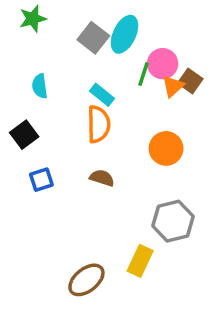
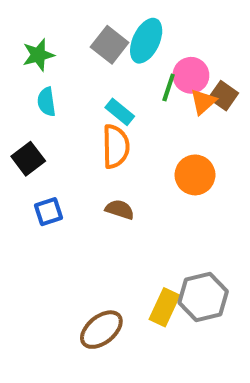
green star: (33, 19) -> (38, 55), moved
gray hexagon: (173, 221) -> (203, 297), moved

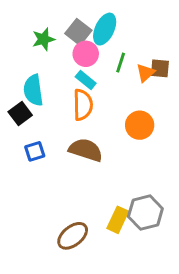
green star: (38, 55) -> (43, 39), moved
pink circle: (191, 75) -> (86, 54), moved
brown square: (223, 96) -> (160, 68), turned -30
cyan semicircle: (46, 102) -> (33, 90), moved, size x1.5
brown semicircle: (120, 210) -> (86, 150), size x1.6

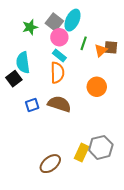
blue square: (35, 151) -> (32, 105), moved

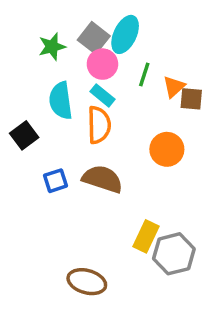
brown square: (111, 47) -> (191, 99), moved
cyan semicircle: (23, 63) -> (61, 101), moved
yellow rectangle: (82, 152) -> (146, 236), moved
brown ellipse: (50, 164) -> (87, 282), turned 55

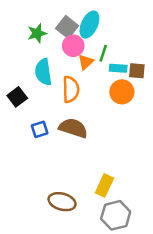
orange triangle: (174, 87) -> (86, 62), moved
cyan rectangle: (102, 95) -> (118, 68), moved, turned -35
orange circle: (167, 149) -> (122, 92), moved
yellow rectangle: (146, 236) -> (104, 185), moved
gray hexagon: (174, 254) -> (116, 215), moved

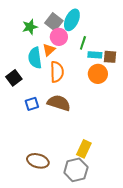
orange triangle: (86, 62) -> (49, 50), moved
brown ellipse: (62, 202) -> (38, 161), moved
gray hexagon: (116, 215) -> (76, 170), moved

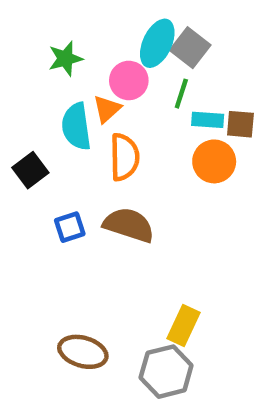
gray square: (54, 22) -> (190, 48), moved

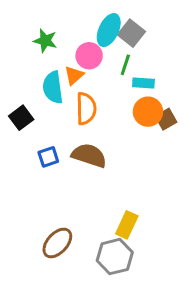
green star: (65, 59) -> (45, 41), turned 30
brown square: (240, 124) -> (166, 119), moved, turned -35
brown ellipse: (83, 352) -> (57, 243), turned -64

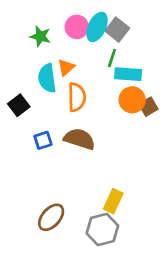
pink circle: (89, 56) -> (77, 27), moved
cyan rectangle: (143, 83) -> (128, 74), size x1.4

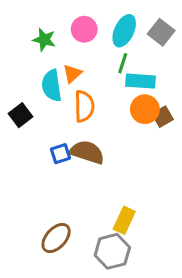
cyan ellipse: (97, 27) -> (124, 31), moved
gray square: (117, 30) -> (161, 32), moved
blue square: (43, 140) -> (61, 154), moved

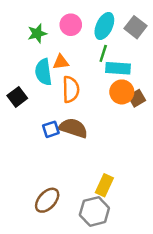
green star: (44, 40) -> (37, 33), turned -30
orange triangle: (72, 74) -> (61, 62), turned 35

